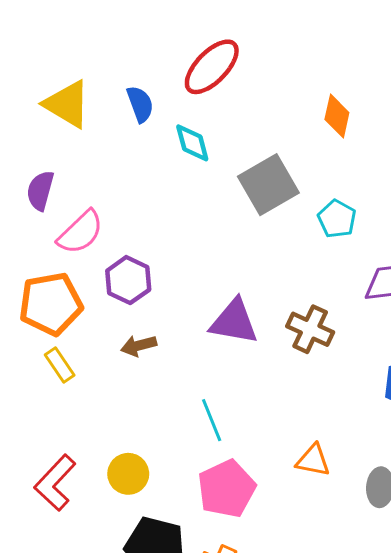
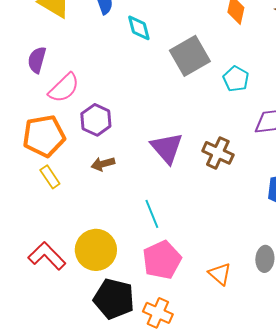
purple triangle: (234, 322) -> (167, 148), turned 39
orange triangle: (313, 460) -> (220, 274), moved, turned 30
yellow circle: (128, 474) -> (96, 250), size x1.5
red L-shape: (55, 483) -> (47, 256), turned 93

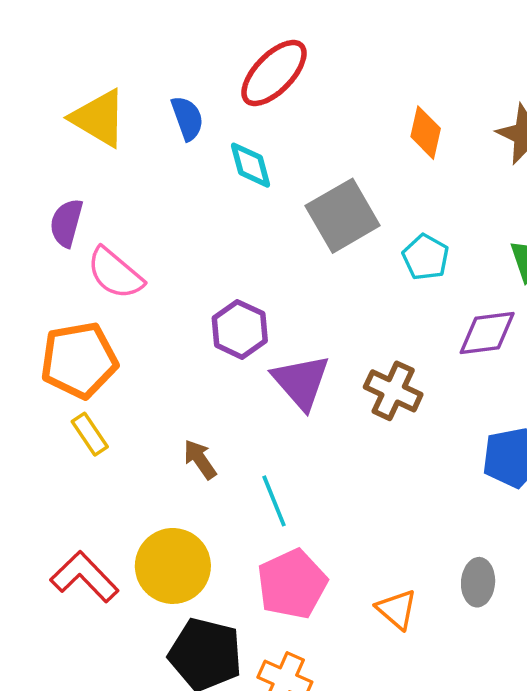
pink semicircle: (64, 88) -> (115, 273), turned 84
purple hexagon: (96, 120) -> (240, 329), moved
brown arrow: (103, 164) -> (200, 459), moved, turned 70

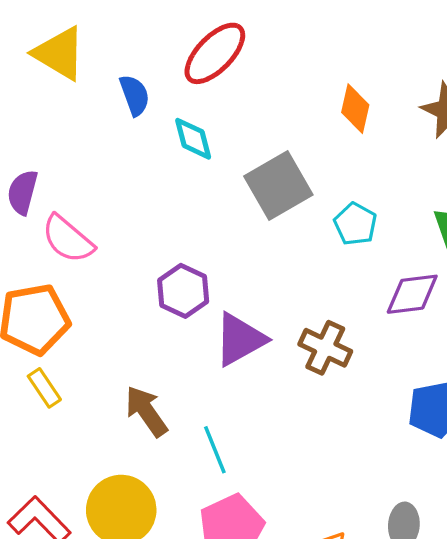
yellow triangle: (99, 118) -> (59, 53), moved
purple triangle: (301, 382) -> (240, 339), turned 42
brown arrow: (200, 459) -> (146, 411), size x1.4

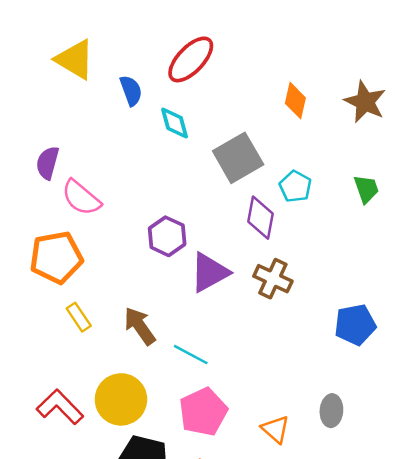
purple diamond: (412, 294) -> (260, 218), moved, turned -72
yellow rectangle: (44, 388) -> (79, 317), moved
cyan line: (215, 450) -> (191, 355), turned -40

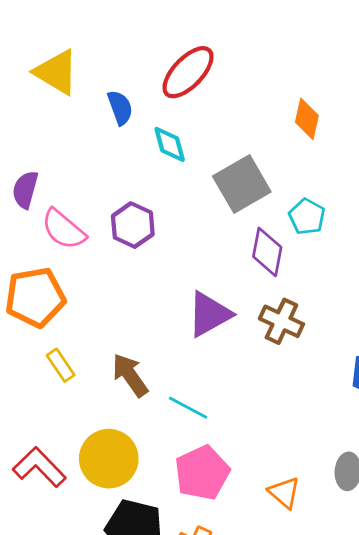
purple hexagon: (167, 236) -> (133, 225), moved

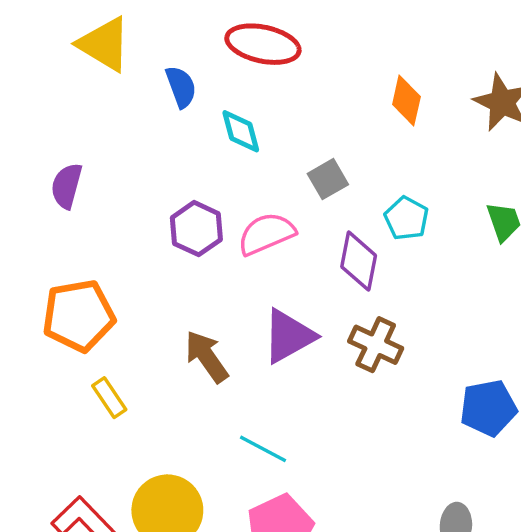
red ellipse: (188, 72) -> (263, 44), turned 58
gray square: (242, 184) -> (328, 179), size x0.6
pink semicircle: (63, 229) -> (266, 234), moved, turned 117
brown arrow: (130, 375) -> (207, 357), moved

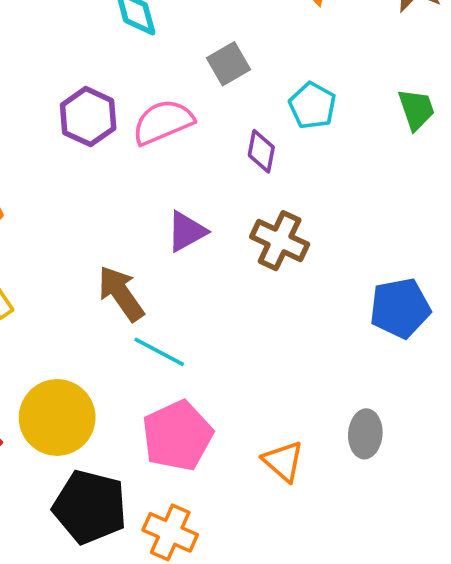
purple diamond: (359, 261) -> (261, 151), size x0.7
purple triangle: (289, 336) -> (187, 231), size x0.7
brown arrow: (207, 357) -> (121, 293), moved

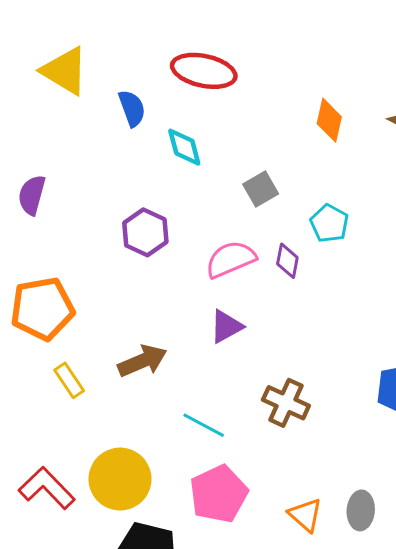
pink semicircle: (163, 122) -> (231, 259), moved
brown cross: (280, 241) -> (286, 403), moved
brown arrow: (121, 293) -> (142, 361), moved, turned 102
gray ellipse: (365, 434) -> (361, 510), moved

